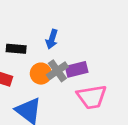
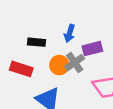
purple rectangle: (77, 69) -> (92, 49), moved

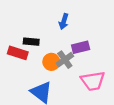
blue arrow: (70, 33) -> (64, 21), moved
red rectangle: (21, 69) -> (18, 53), moved

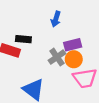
orange circle: (51, 62) -> (74, 59), moved

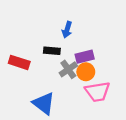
black rectangle: (23, 39) -> (52, 51), moved

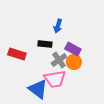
purple rectangle: (85, 57) -> (73, 49), turned 42
pink trapezoid: (98, 92) -> (55, 79), moved

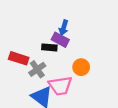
purple rectangle: (73, 49) -> (60, 40), moved
gray cross: (59, 60) -> (37, 69), moved

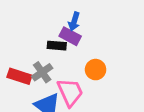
red rectangle: (19, 58) -> (19, 76), moved
pink trapezoid: (60, 86) -> (70, 92), turned -105

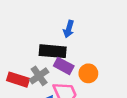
purple rectangle: (70, 36) -> (64, 66), moved
black rectangle: (57, 46) -> (53, 51), size x1.5

